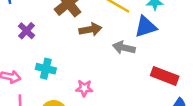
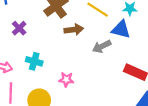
blue triangle: (146, 27) -> (121, 29), turned 30
gray arrow: (124, 48) -> (102, 46), turned -42

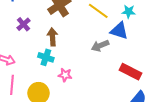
brown arrow: (74, 30) -> (52, 37), moved, turned -90
cyan cross: (34, 61) -> (46, 57), moved

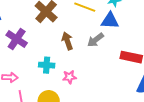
purple cross: (23, 24) -> (17, 39), size x1.5
brown arrow: (52, 37) -> (67, 41), moved

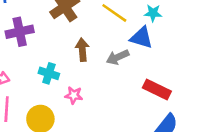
purple cross: (17, 39) -> (20, 32), turned 30

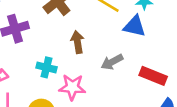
gray arrow: (118, 57) -> (112, 62), moved
pink star: (74, 95) -> (72, 87), size x1.5

